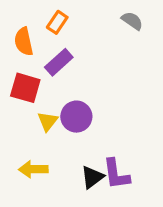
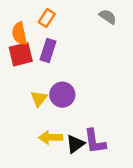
purple rectangle: (59, 62) -> (48, 50), turned -30
red square: (25, 88) -> (21, 54), moved, turned -30
yellow arrow: (33, 169) -> (51, 137), moved

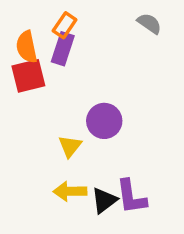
purple rectangle: (48, 50) -> (63, 49), moved
purple circle: (62, 95) -> (104, 121), moved
yellow triangle: (39, 99) -> (70, 146), moved

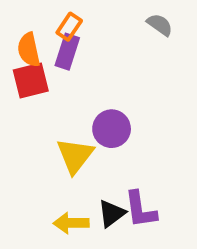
yellow triangle: (70, 146) -> (75, 156), size x1.5
yellow arrow: (70, 191) -> (71, 223), moved

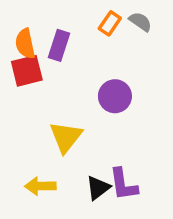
orange rectangle: (69, 27) -> (110, 23), moved
purple circle: (112, 129) -> (115, 96), moved
yellow arrow: (71, 223) -> (40, 186), moved

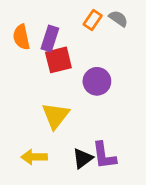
red square: (27, 71) -> (58, 60), moved

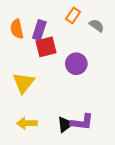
gray semicircle: (118, 19) -> (97, 26), moved
yellow triangle: (56, 116) -> (24, 83), moved
purple L-shape: (104, 156) -> (82, 122), turned -75

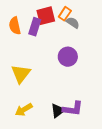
gray semicircle: (97, 26) -> (73, 23), moved
red square: (46, 47) -> (46, 16), moved
yellow arrow: (27, 123) -> (24, 110), turned -30

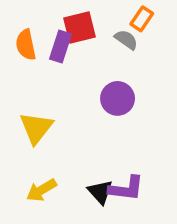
orange rectangle: (65, 14) -> (142, 19), moved
black triangle: (58, 111) -> (100, 192), turned -35

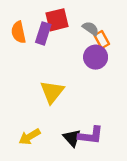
orange rectangle: (142, 19) -> (102, 40), moved, turned -63
purple circle: (118, 98) -> (96, 57), moved
yellow triangle: (36, 128) -> (52, 92), moved

